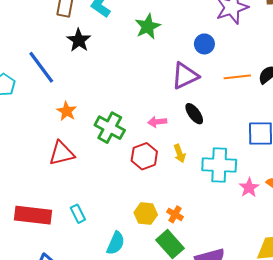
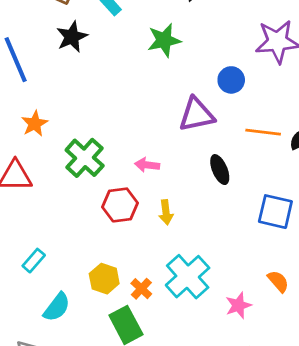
black ellipse: (194, 114) -> (220, 170), moved
cyan cross: (219, 165) -> (188, 277), moved, turned 32
pink star: (249, 188) -> (238, 305), moved
cyan rectangle: (78, 214) -> (34, 261), moved, turned 54

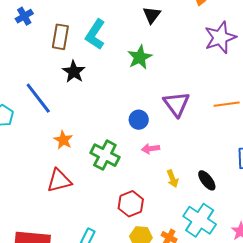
blue circle: (231, 80) -> (139, 120), moved
purple triangle: (197, 115) -> (176, 104), turned -40
black ellipse: (220, 170) -> (207, 180), moved
red hexagon: (120, 205) -> (131, 204), moved

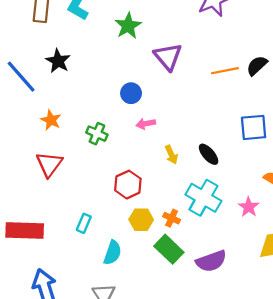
black star: (74, 72) -> (58, 61), moved
purple triangle: (176, 104) -> (168, 57), moved
green cross: (105, 155) -> (97, 134), size x0.7
red triangle: (59, 181) -> (49, 164), turned -36

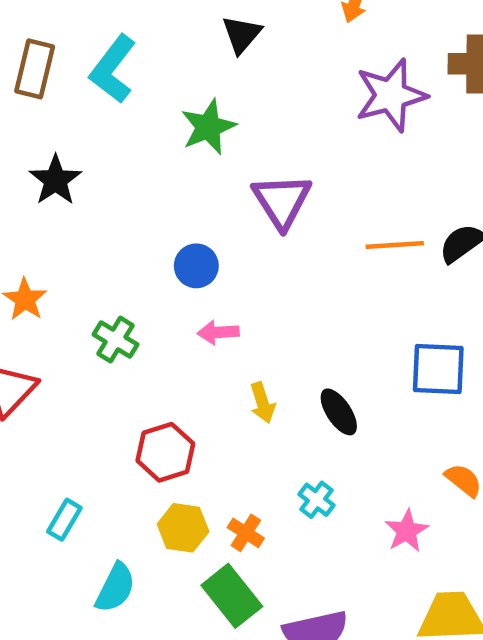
cyan cross: (203, 198) -> (316, 500), size x0.5

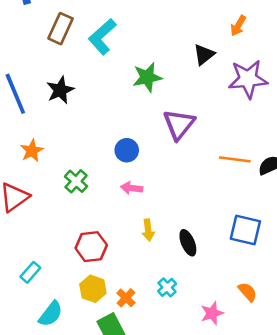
black triangle: (242, 34) -> (204, 55), moved

